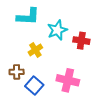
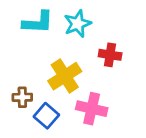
cyan star: (57, 30) -> (77, 24), moved
yellow cross: (35, 50) -> (65, 76), moved, size x1.6

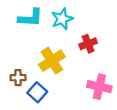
red cross: (110, 55) -> (88, 44), turned -30
pink cross: (92, 109) -> (99, 87), moved

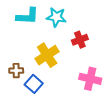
cyan star: (62, 19) -> (56, 17), turned 30

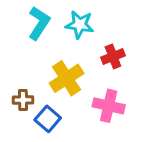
cyan L-shape: (27, 16) -> (39, 23), turned -60
pink cross: (90, 79) -> (109, 106), moved

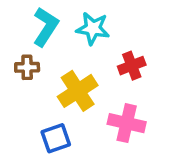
brown cross: (23, 100) -> (27, 67), moved
blue square: (48, 119) -> (56, 138), turned 30

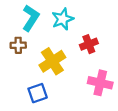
cyan star: (93, 28) -> (63, 19), turned -30
pink cross: (127, 123) -> (100, 83), moved

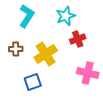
cyan star: (63, 19) -> (66, 16), moved
brown cross: (18, 45) -> (16, 49), moved

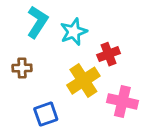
cyan star: (66, 16) -> (74, 32), moved
yellow cross: (46, 54) -> (83, 81), moved

